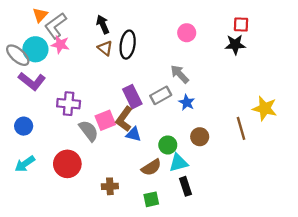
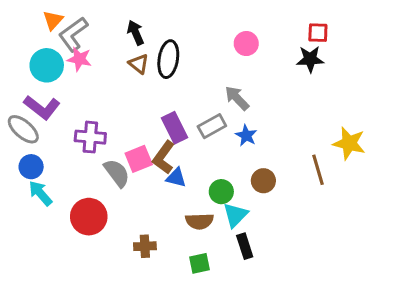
gray ellipse: (18, 55) -> (23, 129), moved
cyan triangle: (178, 163) -> (235, 215), turned -30
cyan arrow: (25, 164) -> (40, 193), moved, turned 84
brown semicircle: (151, 167) -> (199, 221), turned 30

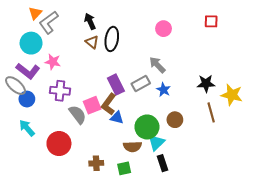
pink star: (79, 59) -> (53, 62), moved
black star: (310, 59) -> (206, 83), moved
blue circle: (31, 167) -> (27, 99), moved
green circle: (221, 192) -> (147, 127), size x1.5
green square: (199, 263) -> (124, 168), moved

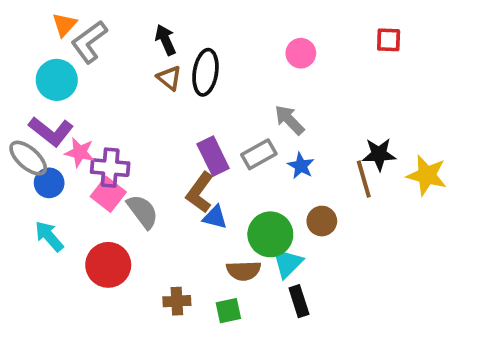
pink star: (53, 62) -> (80, 152), moved
pink square: (92, 105) -> (108, 194), moved, turned -30
brown line: (211, 112) -> (364, 179), moved

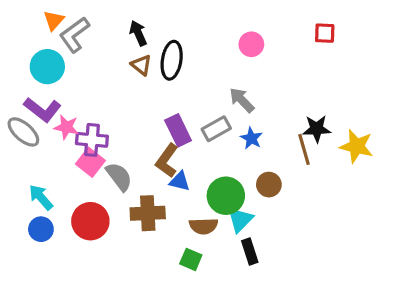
blue circle: (49, 183) -> (41, 229), moved
brown cross: (177, 301) -> (148, 213), moved, size x1.5
green square: (228, 311) -> (191, 259), turned 35

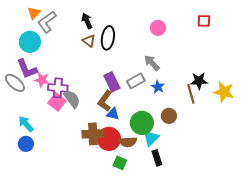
purple L-shape: (43, 110) -> (27, 69), turned 30
gray semicircle: (119, 177) -> (72, 99), moved
red circle: (90, 221) -> (109, 139), moved

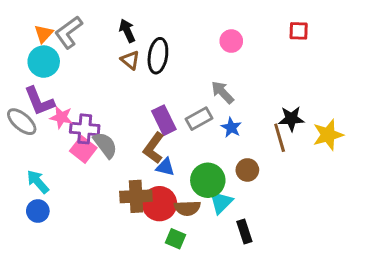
orange triangle: (34, 13) -> (44, 34), moved
yellow star: (224, 92) -> (328, 135), turned -30
black rectangle: (157, 158) -> (244, 232), moved

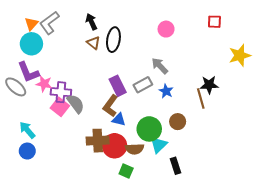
yellow star: (328, 135) -> (240, 55), moved

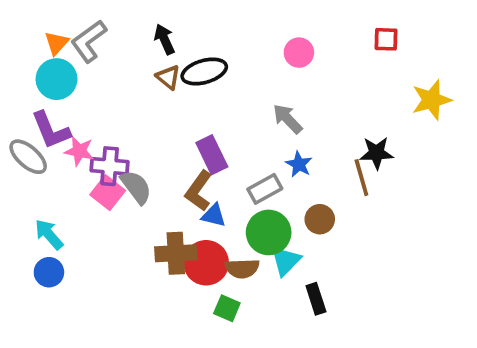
black ellipse: (113, 40) -> (204, 71), turned 65
gray rectangle: (143, 85) -> (265, 189), moved

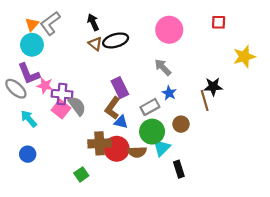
pink circle: (299, 53) -> (169, 30), size x1.6
cyan arrow: (49, 234) -> (29, 119), moved
green square: (227, 308) -> (81, 174), moved, turned 32

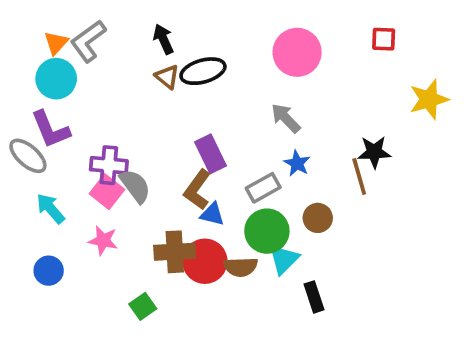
pink star: (45, 85) -> (103, 241), moved

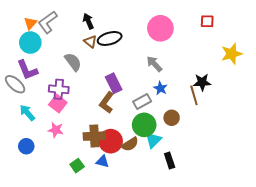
gray semicircle: (135, 186) -> (73, 62), moved
blue triangle: (212, 214) -> (102, 161), moved
brown semicircle: (241, 267) -> (130, 144), turned -30

